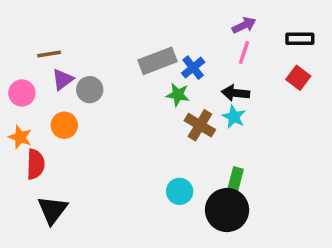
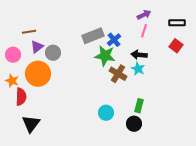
green star: (178, 95) -> (105, 56), size x1.5
orange circle: (64, 125) -> (38, 74), size x1.6
black circle: (227, 210) -> (134, 124), size x0.6

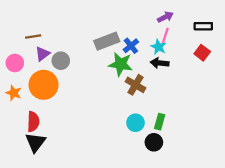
cyan star: (138, 69) -> (158, 47), moved
red semicircle: (21, 97) -> (33, 122), moved
cyan circle: (106, 113) -> (135, 123), moved

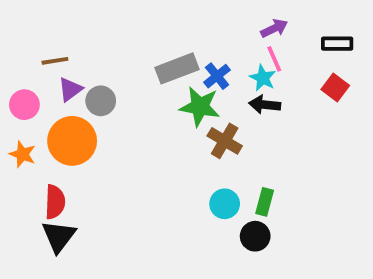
pink line: (165, 35) -> (274, 59), turned -42

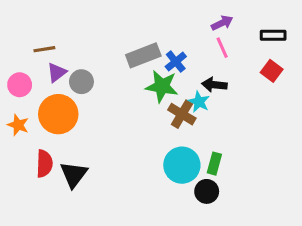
cyan star: (263, 78) -> (199, 102), moved
cyan circle: (225, 204) -> (182, 165), size x1.5
black triangle: (59, 236) -> (74, 174), moved

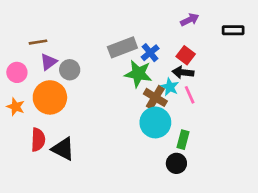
pink line: (222, 48) -> (190, 95), moved
red square: (272, 71) -> (186, 55), moved
cyan circle: (182, 165) -> (155, 122), moved
black triangle: (74, 174) -> (63, 149), turned -40

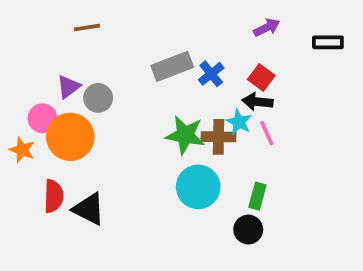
brown line: (38, 42) -> (87, 27), moved
pink circle: (17, 72) -> (42, 118), moved
green star: (138, 74) -> (185, 135), moved
brown cross: (155, 97) -> (219, 137), turned -30
cyan circle: (155, 122) -> (198, 187), moved

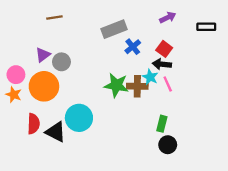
gray rectangle: (172, 66) -> (114, 29), moved
pink circle: (42, 118) -> (16, 75), moved
cyan circle: (198, 187) -> (79, 118), moved
black circle: (248, 230) -> (168, 145), moved

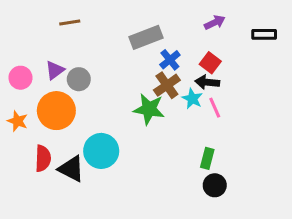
pink circle: (16, 75) -> (20, 78), moved
brown cross: (137, 86) -> (167, 85), moved, turned -36

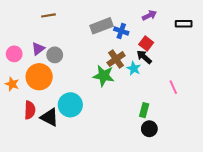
blue cross: (170, 60) -> (121, 31), moved, turned -32
black arrow: (207, 82) -> (144, 57), turned 35
pink line: (215, 108) -> (173, 87), moved

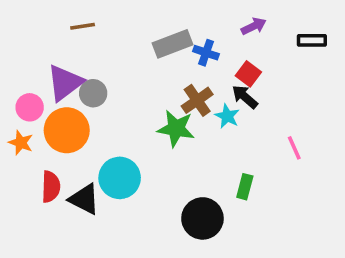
purple triangle: (38, 49) -> (65, 83), size x1.6
pink circle: (14, 54) -> (30, 107), moved
black circle: (149, 129) -> (202, 218), moved, size x1.5

